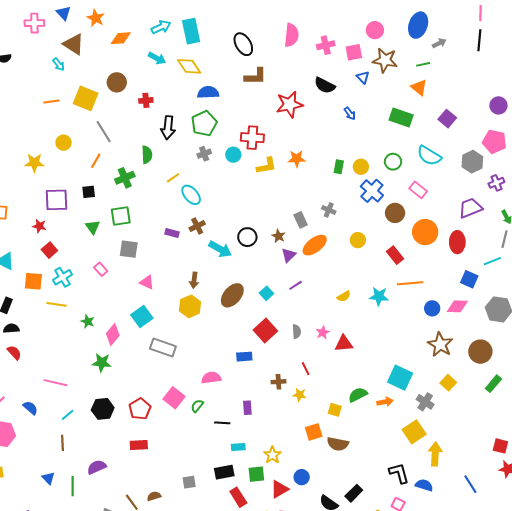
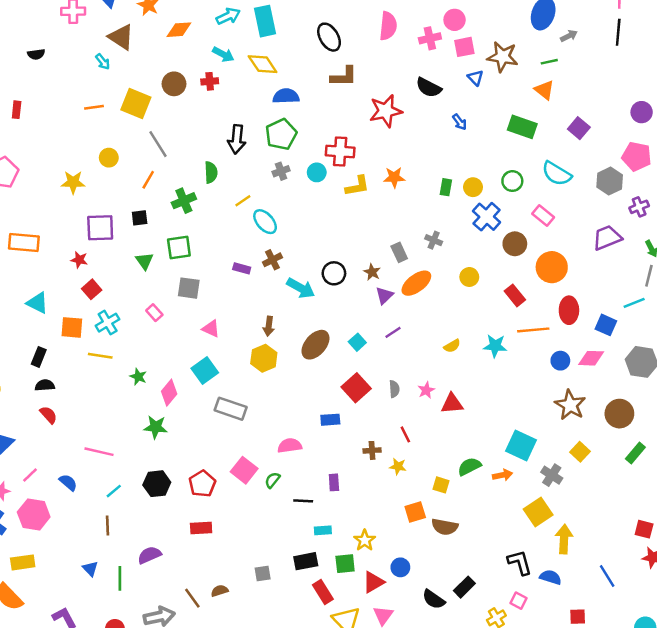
pink circle: (375, 30) -> (455, 20), moved
red cross: (146, 100) -> (210, 81), moved
red ellipse: (457, 242) -> (569, 310), moved

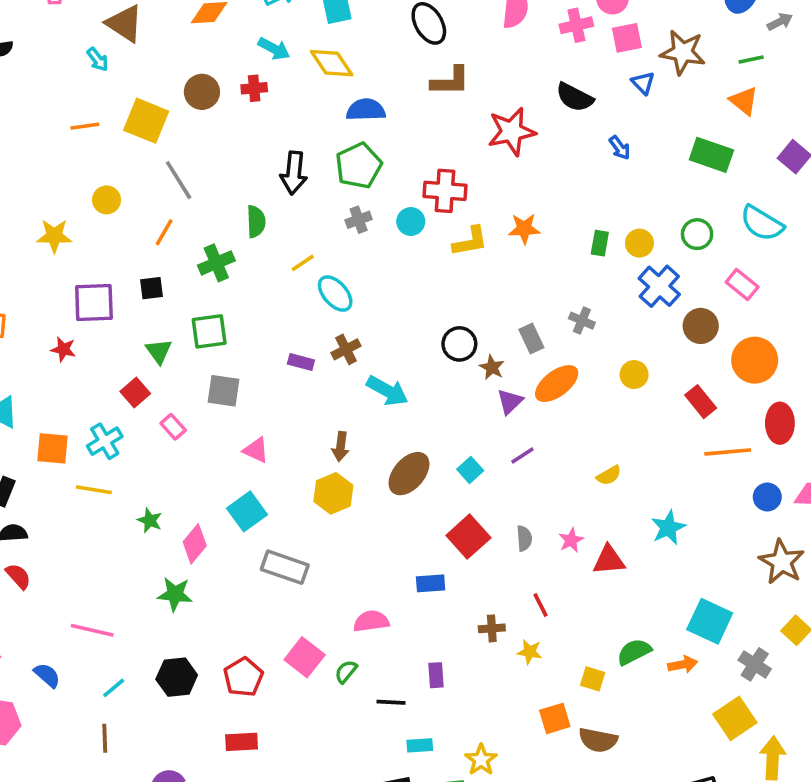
black circle: (334, 273) -> (459, 344), moved
red square: (92, 289) -> (135, 393), moved
cyan star: (495, 346) -> (668, 528), moved, turned -30

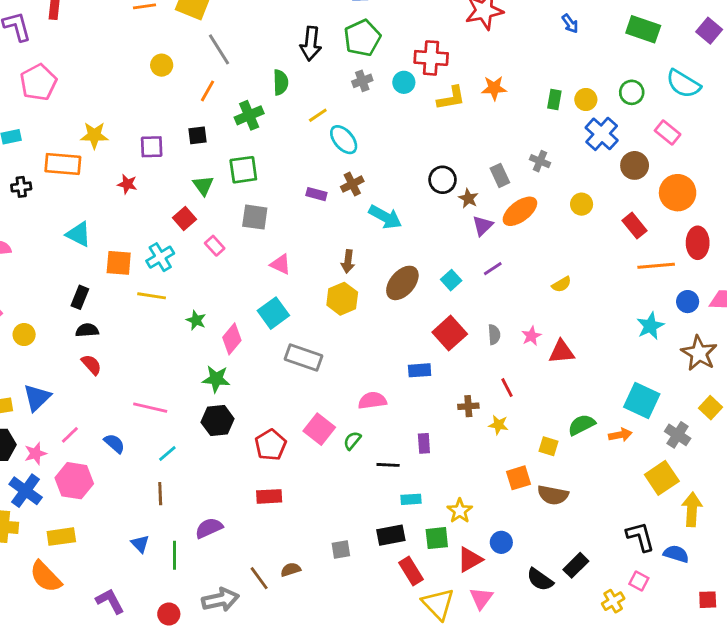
yellow star: (54, 236) -> (94, 135), moved
purple square: (94, 303) -> (152, 147), size x0.7
cyan star: (668, 528) -> (650, 326), moved
black hexagon: (177, 677) -> (218, 421), moved

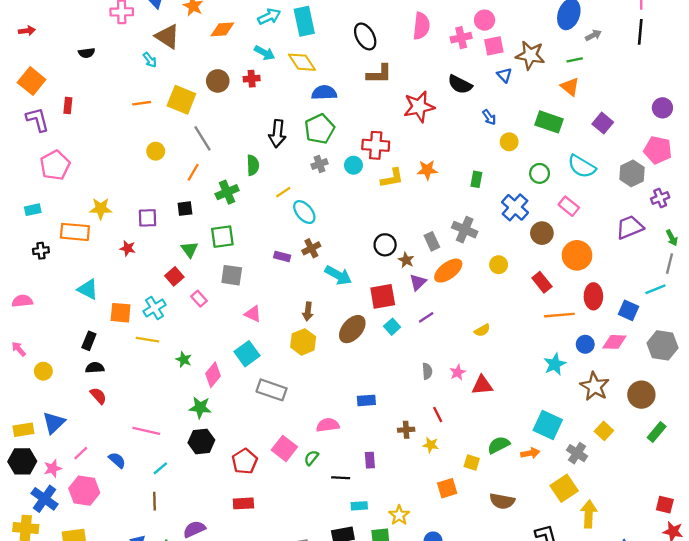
yellow circle: (586, 100) -> (509, 142), moved
gray cross: (540, 161) -> (465, 230), size x1.5
red square: (450, 333) -> (383, 296), moved, turned 32
brown semicircle: (553, 495) -> (502, 501), moved

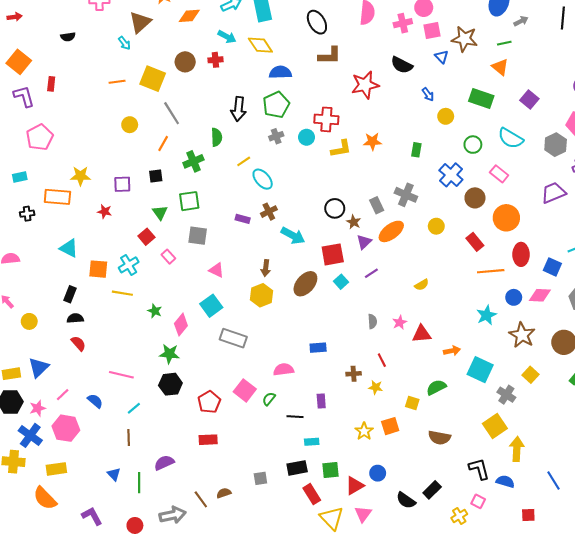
brown triangle: (167, 36) -> (140, 22), turned 45
orange arrow: (530, 453) -> (452, 351), moved
yellow star: (399, 515) -> (364, 431), moved

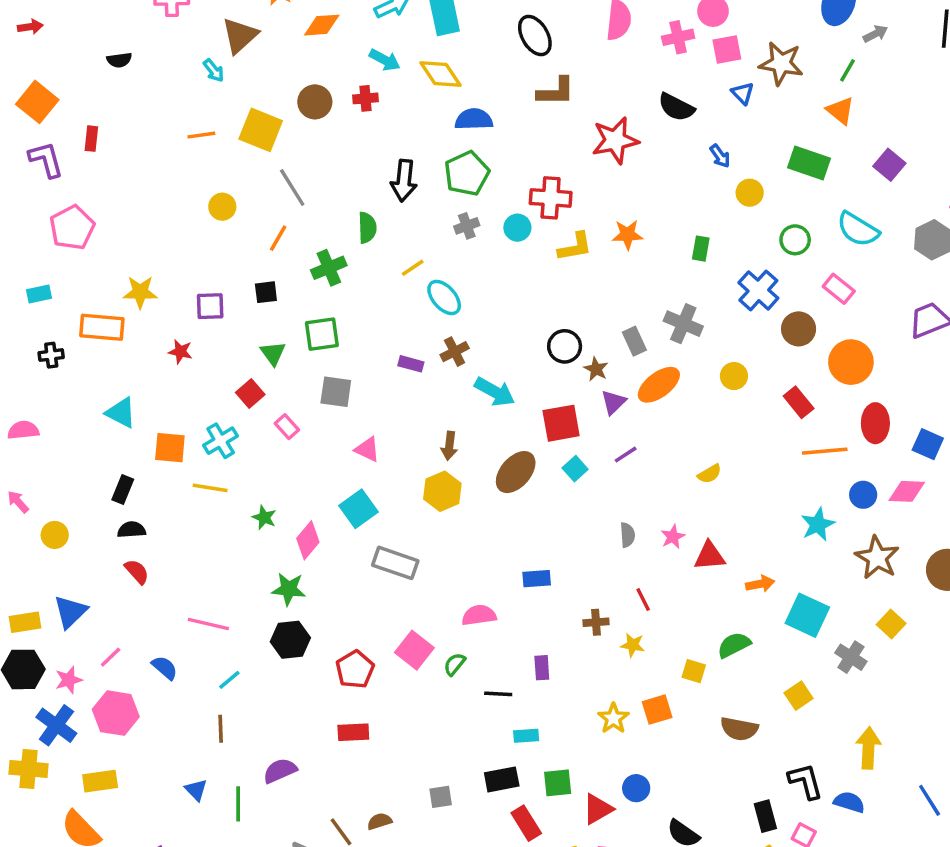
green line: (504, 43) -> (847, 70), turned -48
yellow square: (495, 426) -> (799, 696), moved, size x0.7
black rectangle: (432, 490) -> (765, 816), moved, turned -60

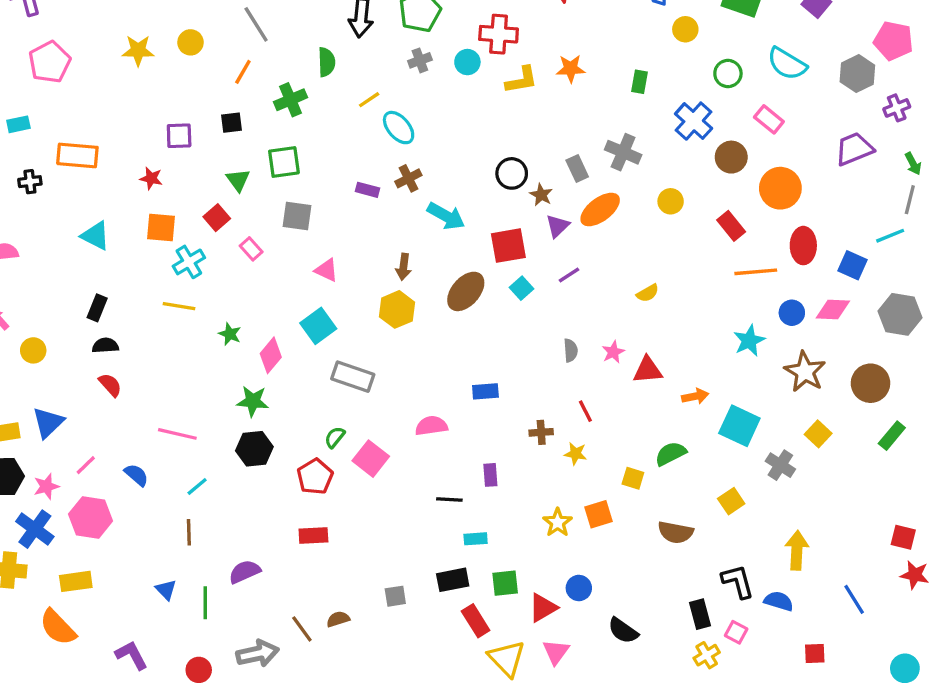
yellow star: (140, 292) -> (138, 51), moved
orange square: (170, 448) -> (161, 228), moved
green semicircle: (455, 664) -> (335, 437), moved

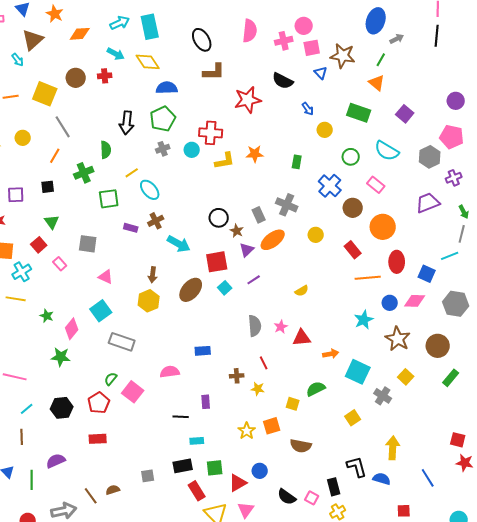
green square: (284, 162) -> (109, 199), moved
gray semicircle: (571, 350) -> (255, 326), size x1.5
black hexagon: (254, 449) -> (62, 408), moved
brown semicircle: (676, 532) -> (301, 446), moved
pink square: (736, 632) -> (312, 498), moved

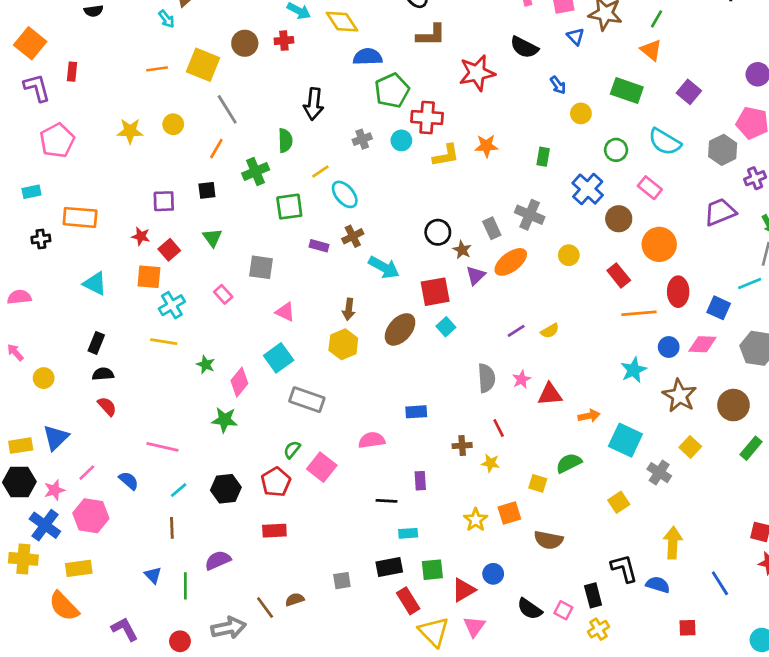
green pentagon: (163, 119) -> (392, 90), moved
red square: (39, 245) -> (169, 250), moved
purple line: (254, 280) -> (516, 331), moved

